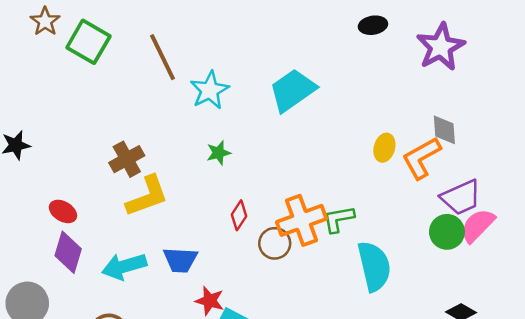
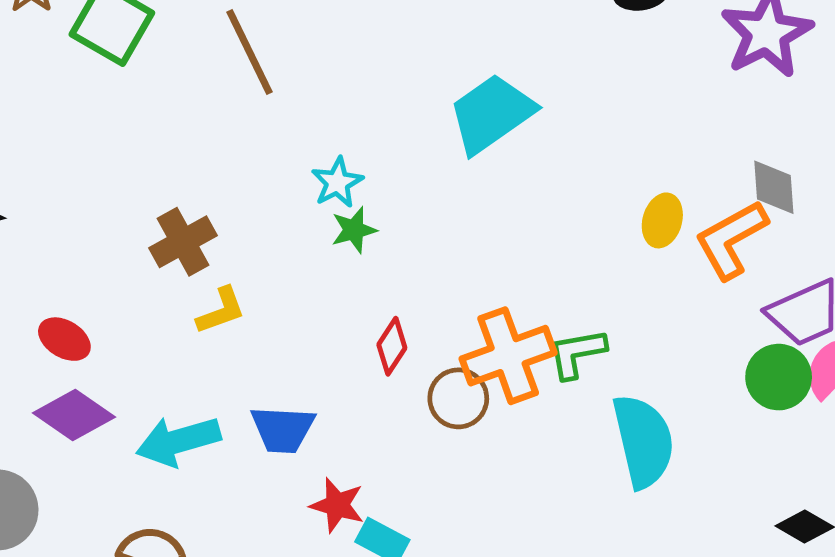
cyan star: (210, 90) -> (337, 182), moved, size x0.7
yellow L-shape: (147, 196) -> (221, 311), size x0.6
purple diamond: (68, 252) -> (74, 415), turned -72

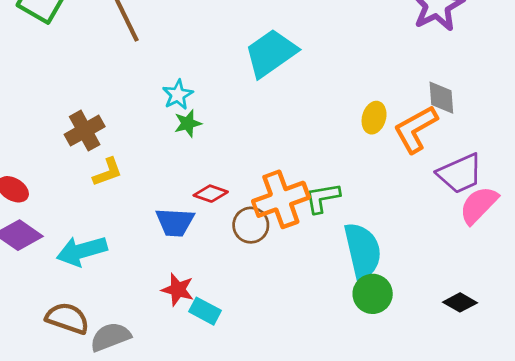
red diamond: (392, 346) -> (211, 194), turned 76
green circle: (779, 377) -> (373, 294), moved
blue trapezoid: (283, 429) -> (175, 222), moved

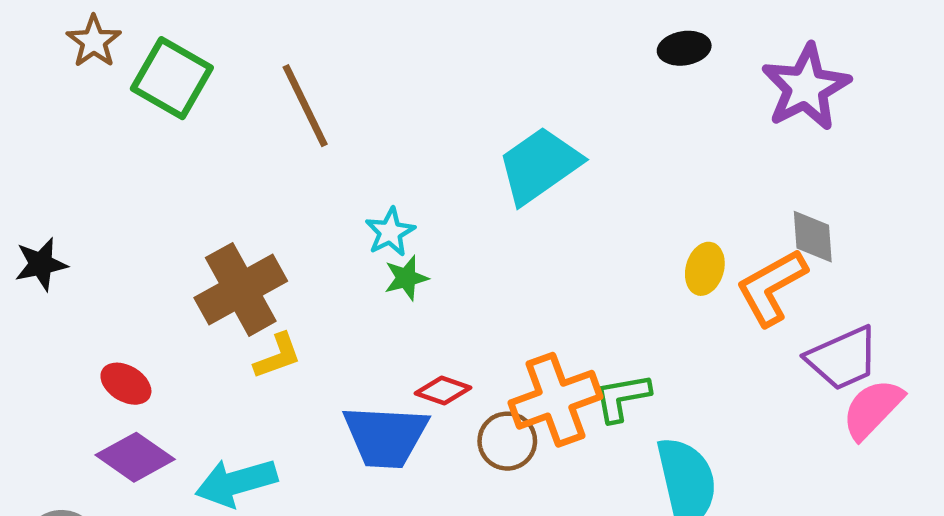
brown cross: (85, 131) -> (241, 289), size x1.4
blue trapezoid: (175, 222) -> (386, 436), size x1.4

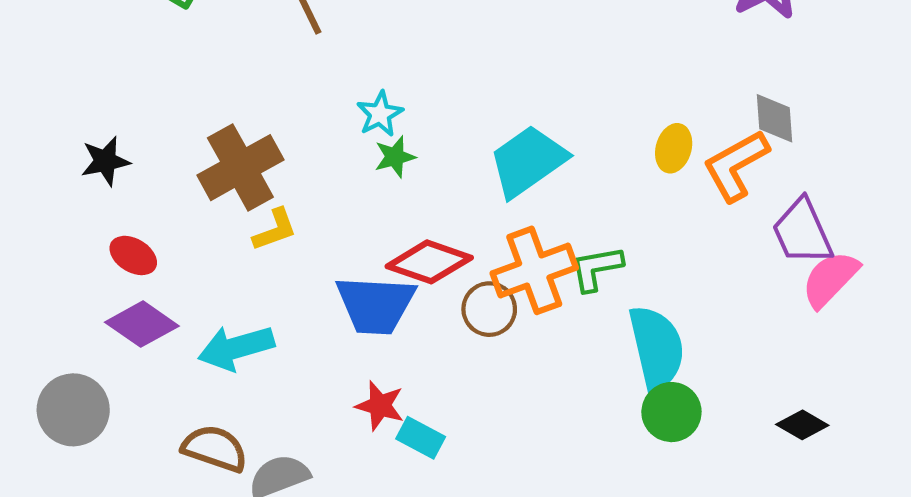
cyan trapezoid: (539, 165) -> (528, 161), moved
black star: (41, 264) -> (105, 161), moved
purple trapezoid: (843, 358) -> (802, 232), turned 90
red diamond: (443, 391) -> (429, 262), size x1.6

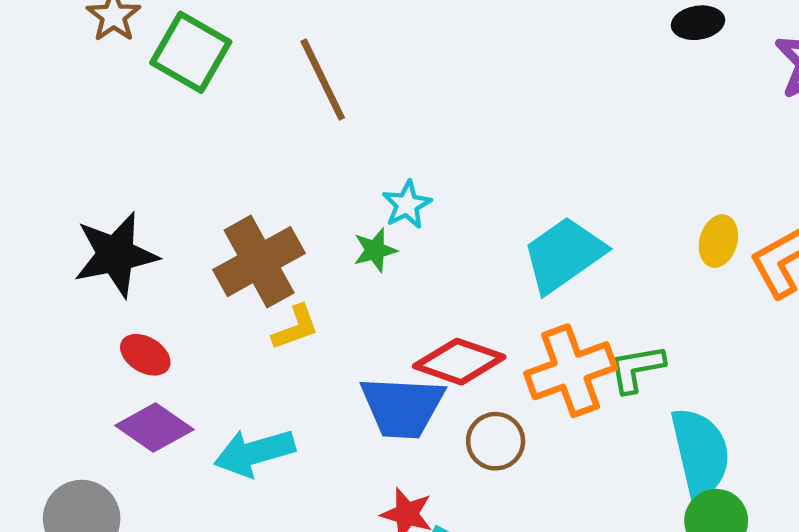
green star: (395, 157) -> (375, 250), moved
black star: (105, 161) -> (116, 255), size x1.6
brown circle: (489, 309) -> (496, 441), moved

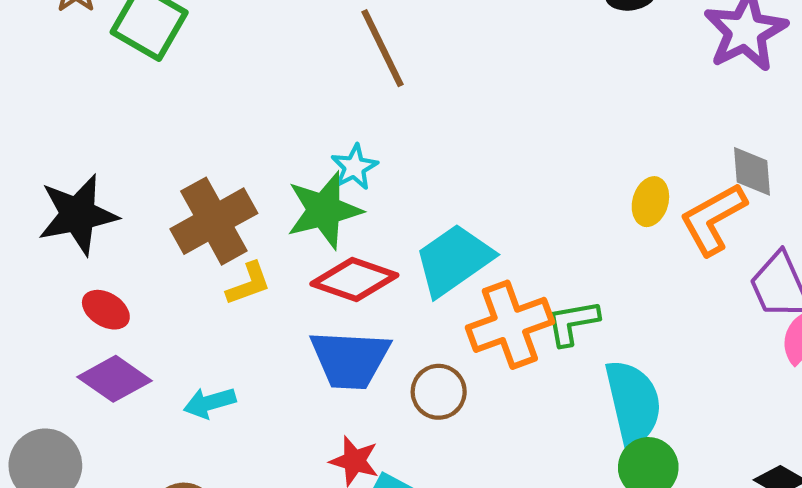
brown line: (323, 80) -> (382, 48), moved
green star: (375, 250) -> (324, 210), size x1.8
cyan trapezoid: (564, 255) -> (454, 260), moved
red diamond: (459, 362) -> (354, 279), moved
cyan arrow: (254, 453) -> (210, 403), size x0.7

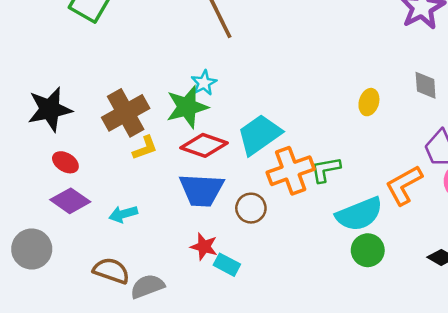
orange L-shape: (713, 219) -> (404, 185), moved
cyan semicircle: (633, 403) -> (359, 214), turned 81

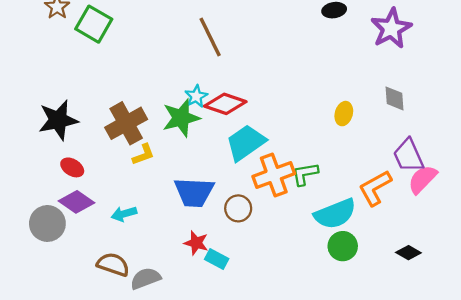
red diamond: (204, 145) -> (225, 104), moved
gray circle: (32, 249) -> (47, 223), moved

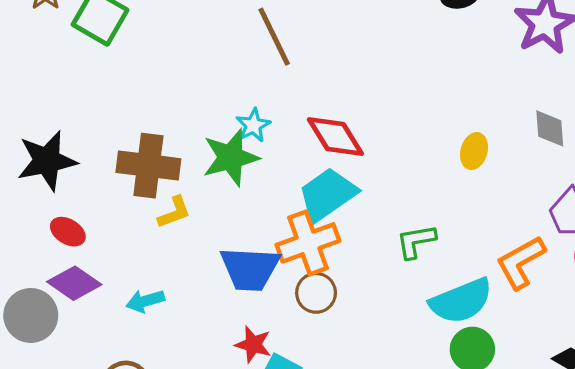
red diamond: (225, 104) -> (335, 137), moved, turned 39
brown cross: (126, 123) -> (148, 166), turned 36
orange cross: (274, 175) -> (308, 243), moved

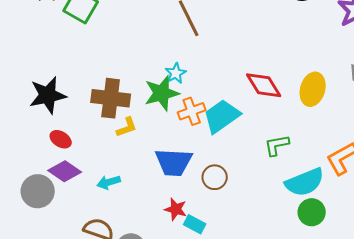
red diamond: (335, 137) -> (264, 85), moved
yellow ellipse: (474, 151) -> (313, 89), size x1.5
orange cross: (308, 243) -> (192, 111), moved, size x0.7

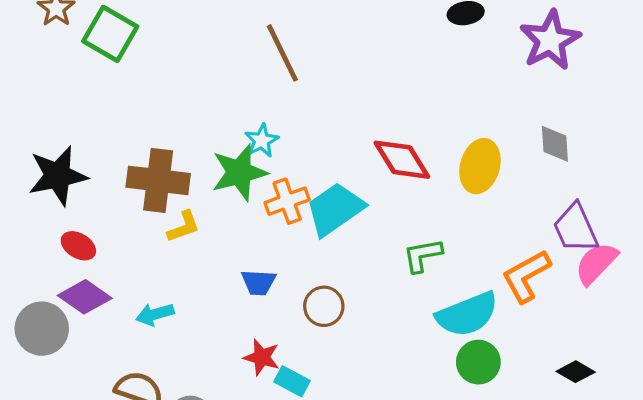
blue trapezoid: (174, 162) -> (258, 282), size x0.6

